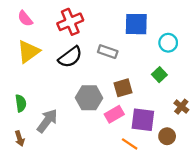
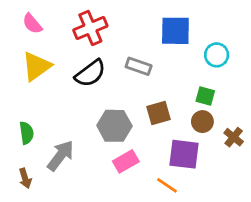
green square: (159, 75) -> (205, 96), turned -32
pink rectangle: (114, 114) -> (126, 161), moved
brown circle: (167, 136) -> (202, 122), moved

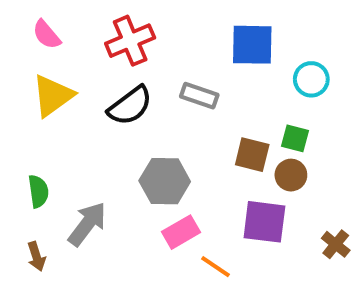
brown square: (158, 113) -> (252, 155), moved, turned 30
brown cross: (234, 137) -> (336, 244), moved
orange line: (167, 185) -> (216, 267), moved

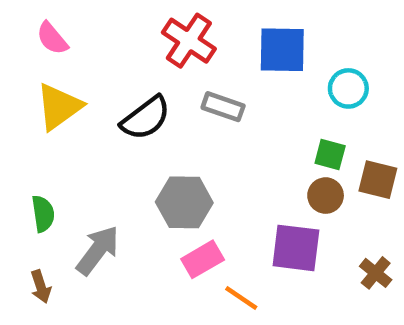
red cross: (130, 41) -> (189, 41), moved, turned -33
brown square: (252, 155) -> (378, 180), moved

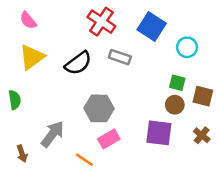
blue square: (282, 50) -> (152, 26), turned 32
green semicircle: (43, 214) -> (15, 100), moved
brown cross: (376, 273) -> (202, 135), moved
orange line: (241, 298) -> (84, 160), moved

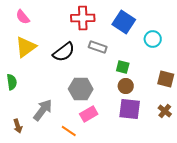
red cross: (101, 22) -> (83, 18), turned -35
green square: (177, 83) -> (123, 67), moved
brown circle: (175, 105) -> (126, 86), moved

